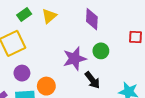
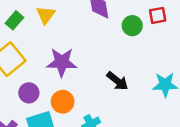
green circle: (101, 51) -> (132, 26), moved
purple star: (75, 59) -> (62, 62), moved, turned 30

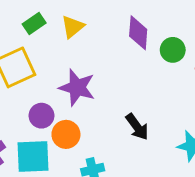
green circle: (132, 26) -> (173, 50), moved
purple circle: (29, 93) -> (41, 116), moved

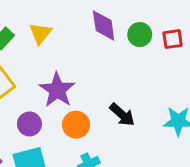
purple star: (77, 88) -> (57, 90), turned 30
orange circle: (66, 134) -> (76, 125), moved

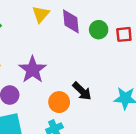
yellow triangle: (40, 33) -> (41, 14), moved
orange circle: (76, 125) -> (59, 102), moved

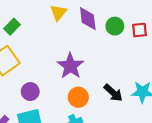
purple star: (33, 70) -> (70, 66), moved
black arrow: (82, 91) -> (113, 93), moved

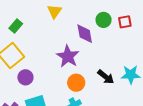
purple diamond: (88, 19) -> (85, 34), moved
purple circle: (30, 92) -> (25, 77), moved

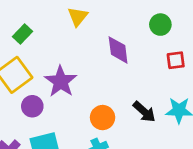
green circle: (104, 20) -> (160, 25), moved
red square: (125, 22) -> (176, 60), moved
purple star: (68, 56) -> (61, 81), moved

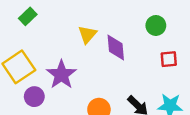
yellow triangle: (78, 17) -> (87, 35), moved
green rectangle: (23, 34) -> (28, 16), moved

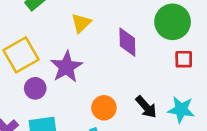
green circle: (156, 25) -> (173, 22), size x1.6
yellow triangle: (87, 35) -> (81, 23), moved

